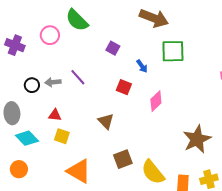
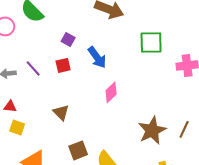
green square: (173, 51) -> (151, 42), moved
blue arrow: (142, 66) -> (97, 57), size x1.6
red square: (124, 87) -> (63, 65), moved, turned -35

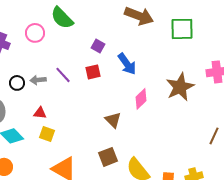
green square: (151, 42) -> (182, 29), moved
brown triangle: (61, 112) -> (113, 120), moved
brown star: (152, 130) -> (180, 87), moved

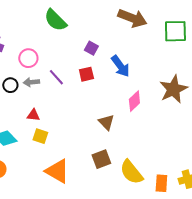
pink circle: (35, 33) -> (28, 58), moved

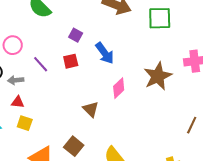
gray arrow: (31, 82) -> (16, 80), moved
brown square: (101, 159) -> (74, 146), moved, turned -30

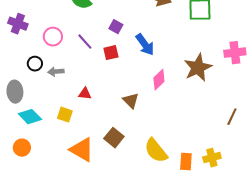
purple line: (41, 64) -> (85, 42), moved
red triangle: (18, 102) -> (85, 94), moved

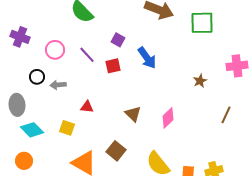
brown star: (198, 68) -> (200, 81), size x0.5
pink diamond: (159, 80) -> (168, 118), moved
brown line: (232, 117) -> (226, 115), moved

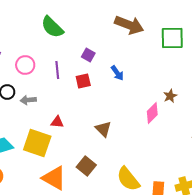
purple line: (87, 55) -> (57, 70), turned 36
blue arrow: (147, 58) -> (117, 73), size x0.7
pink diamond: (168, 118) -> (152, 113), moved
yellow square: (67, 128) -> (37, 143), size x1.8

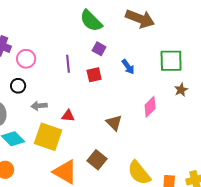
green semicircle: (52, 27) -> (91, 21), moved
green square: (172, 38) -> (171, 61), moved
pink circle: (25, 65) -> (26, 59), moved
gray arrow: (28, 100) -> (39, 106), moved
pink diamond: (152, 113) -> (150, 107), moved

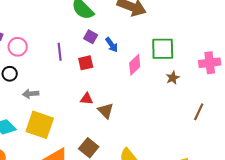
blue arrow: (128, 67) -> (112, 45), moved
pink diamond: (150, 107) -> (135, 65), moved
red triangle: (68, 116) -> (87, 99), moved

